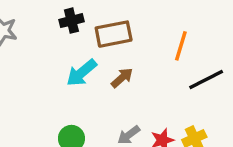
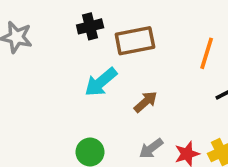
brown arrow: (122, 78) -> (146, 102), moved

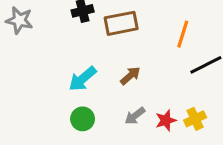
cyan arrow: (101, 82) -> (83, 79), moved

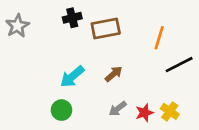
gray star: (19, 20) -> (17, 26), turned 30
green circle: (83, 119) -> (62, 110), moved
yellow cross: (195, 119) -> (170, 111), turned -30

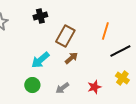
brown rectangle: (106, 28) -> (65, 36), moved, turned -50
gray arrow: (118, 109) -> (62, 88), moved
yellow cross: (170, 111) -> (122, 78), moved

